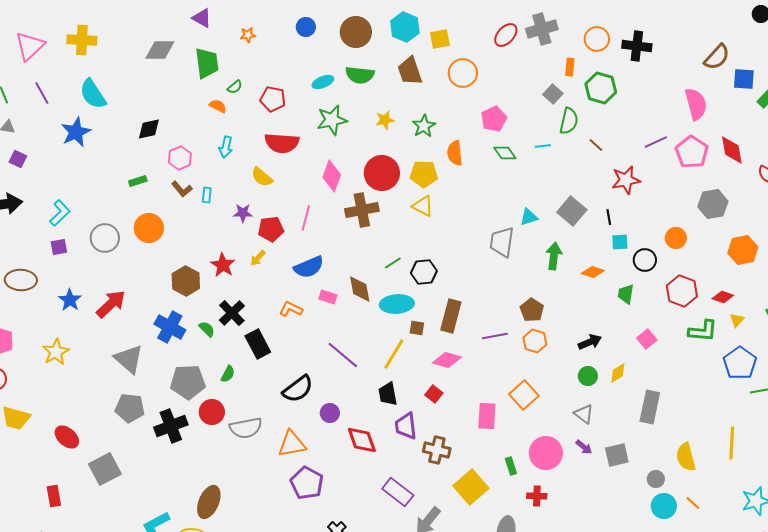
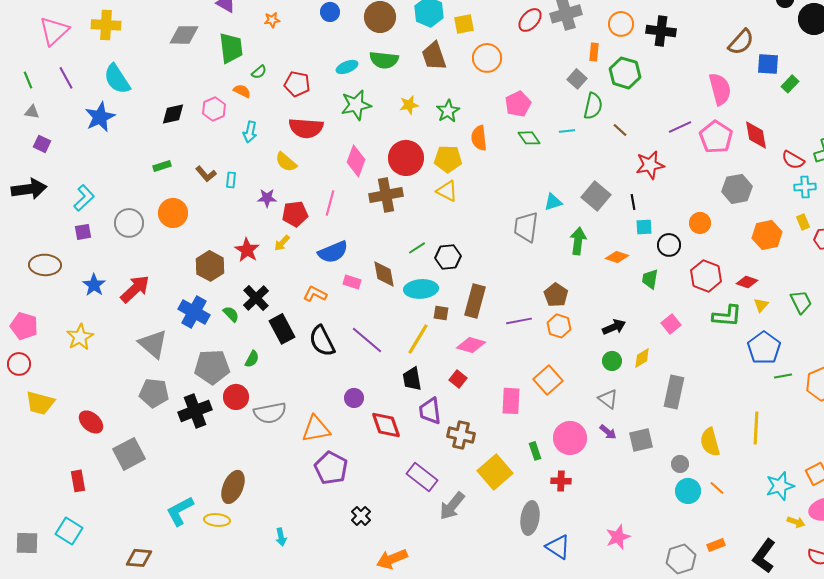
pink hexagon: (180, 158) -> (214, 109), moved
black semicircle: (298, 389) -> (322, 341), moved, turned 100

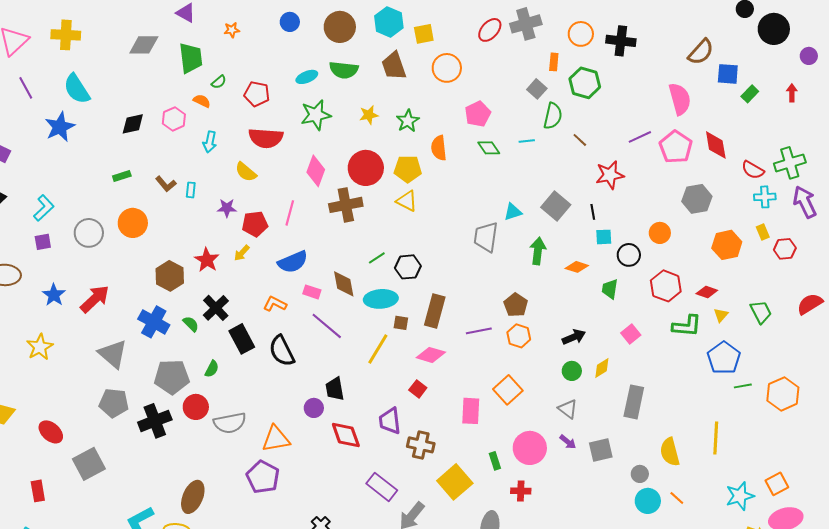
purple line: (367, 340) -> (327, 326), moved
black trapezoid: (412, 379) -> (335, 389), moved
purple pentagon: (331, 468) -> (263, 477), moved

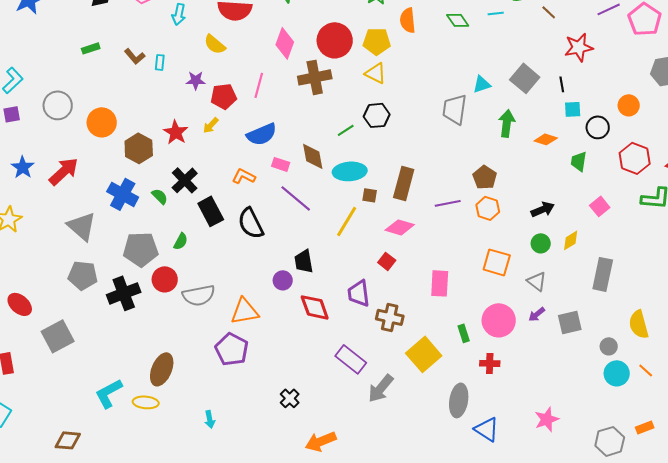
orange circle: (133, 223) -> (102, 122), moved
black hexagon: (408, 267) -> (377, 115), moved
orange square: (508, 390) -> (497, 262), moved, turned -32
purple arrow: (568, 442) -> (537, 314), turned 102

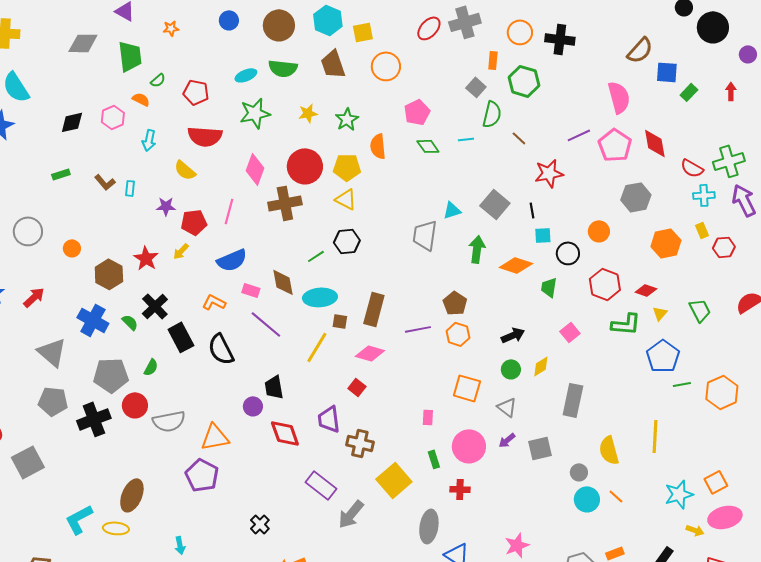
orange circle: (102, 122) -> (72, 248), size x0.6
orange diamond: (546, 139) -> (516, 265), size x1.4
red arrow: (64, 171) -> (34, 297), size x0.7
pink rectangle: (440, 283) -> (428, 417), moved, size x0.6

